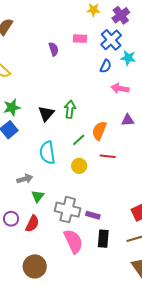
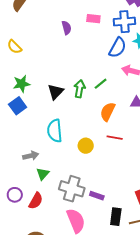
blue cross: (111, 40) -> (124, 22), turned 35
blue semicircle: (106, 66) -> (117, 48), size x1.5
green line: (79, 140) -> (101, 84), moved
black rectangle: (103, 239) -> (116, 217), moved

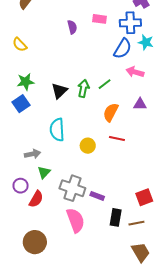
purple circle: (15, 195) -> (21, 186), moved

